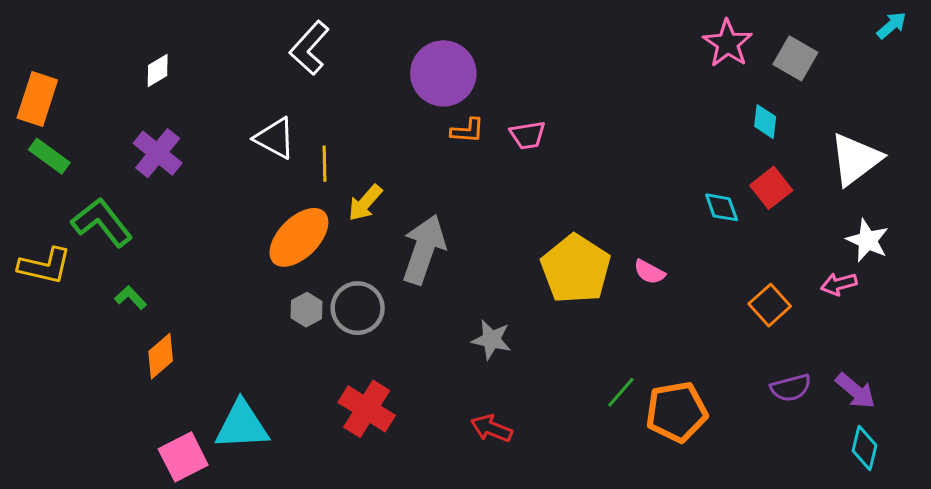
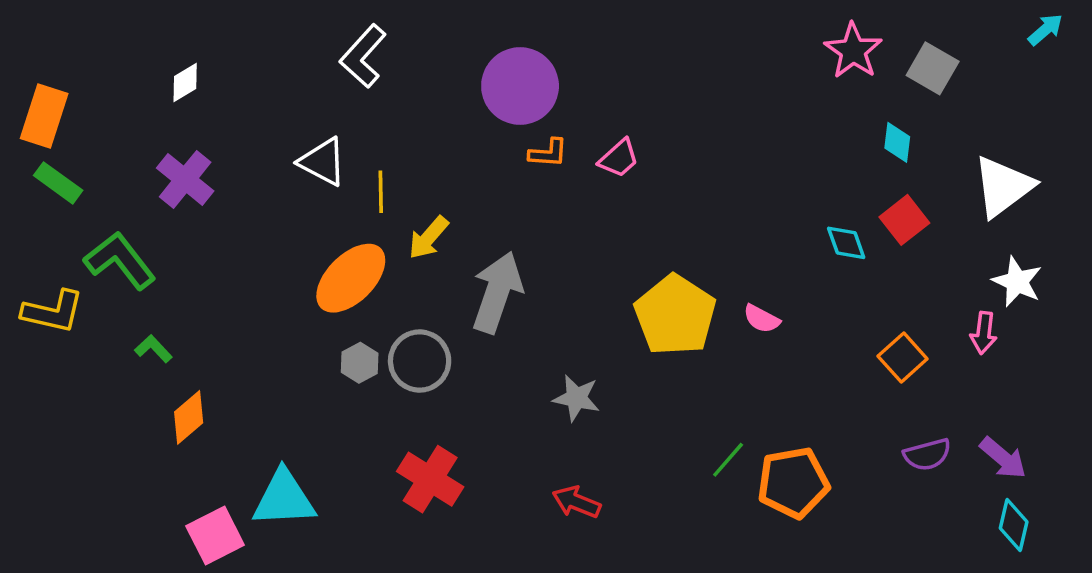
pink trapezoid: (528, 135) -> (619, 158), turned -33
pink arrow: (839, 284) -> (984, 333), turned -68

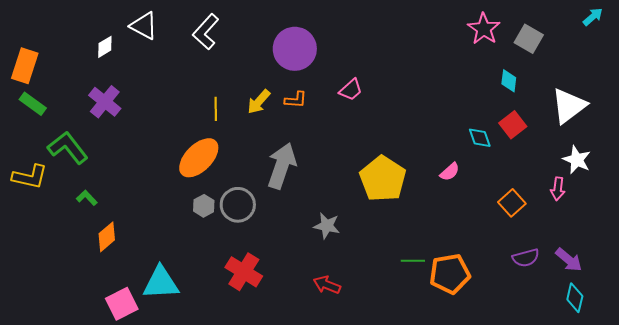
orange L-shape: (548, 153) -> (296, 100), moved
white triangle: (323, 162) -> (144, 26), moved
yellow arrow: (428, 238) -> (259, 102), moved
pink semicircle: (762, 319) -> (450, 172), moved, turned -70
green line: (728, 460) -> (413, 261), turned 50

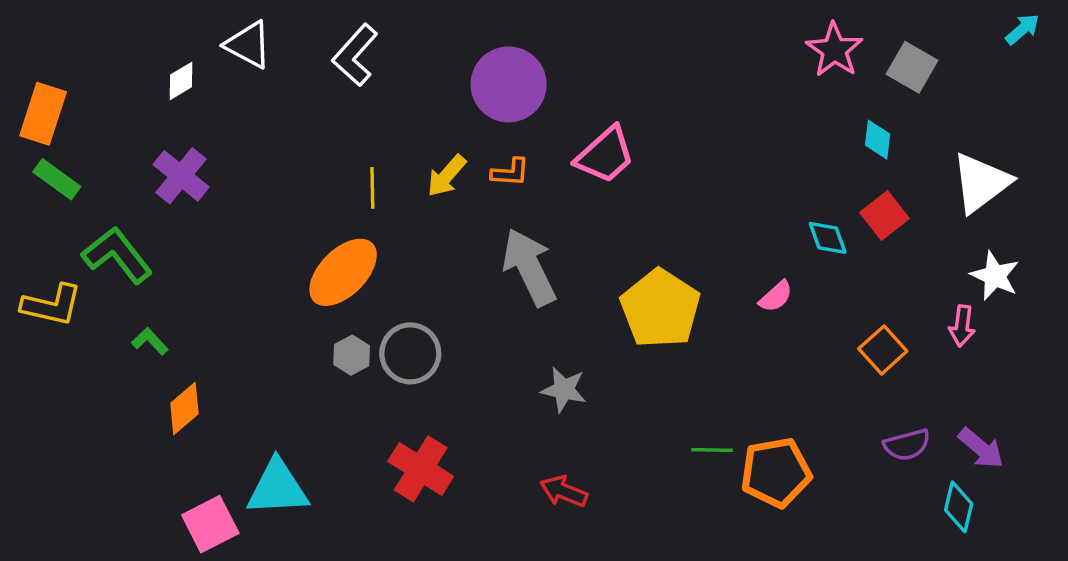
pink trapezoid: (351, 90) -> (605, 155), size x1.5
gray arrow: (282, 166) -> (529, 267), moved, turned -45
cyan diamond: (575, 298) -> (959, 507), moved

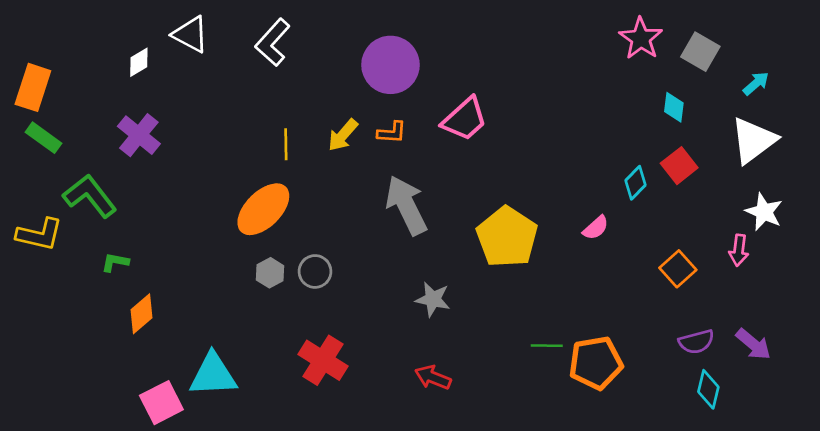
cyan arrow: (1022, 29) -> (756, 83), moved
cyan diamond: (828, 238) -> (635, 183), turned 64
green L-shape: (150, 341) -> (115, 262), turned -36
gray circle: (410, 353) -> (315, 271), size x0.7
cyan diamond: (959, 507) -> (708, 389), moved

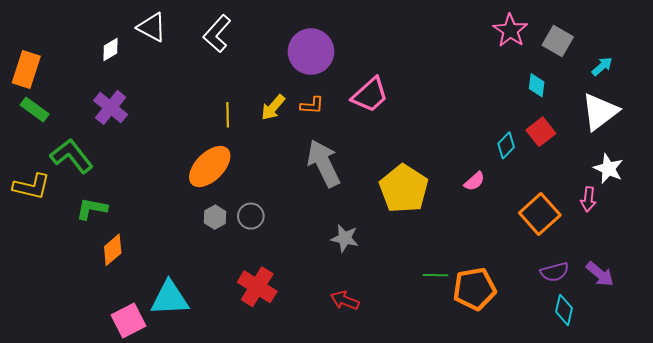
green L-shape: (115, 262) -> (92, 209), size x1.4
orange square: (678, 269) -> (540, 214), size x1.4

